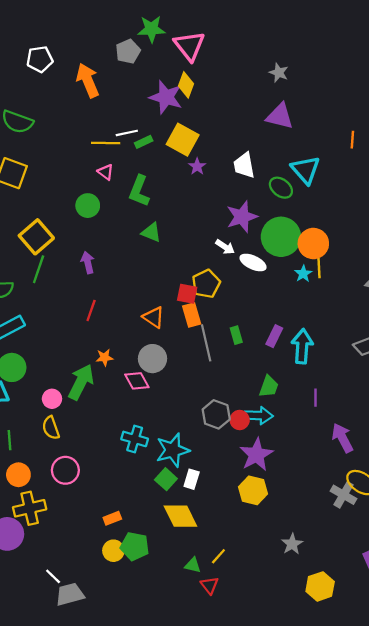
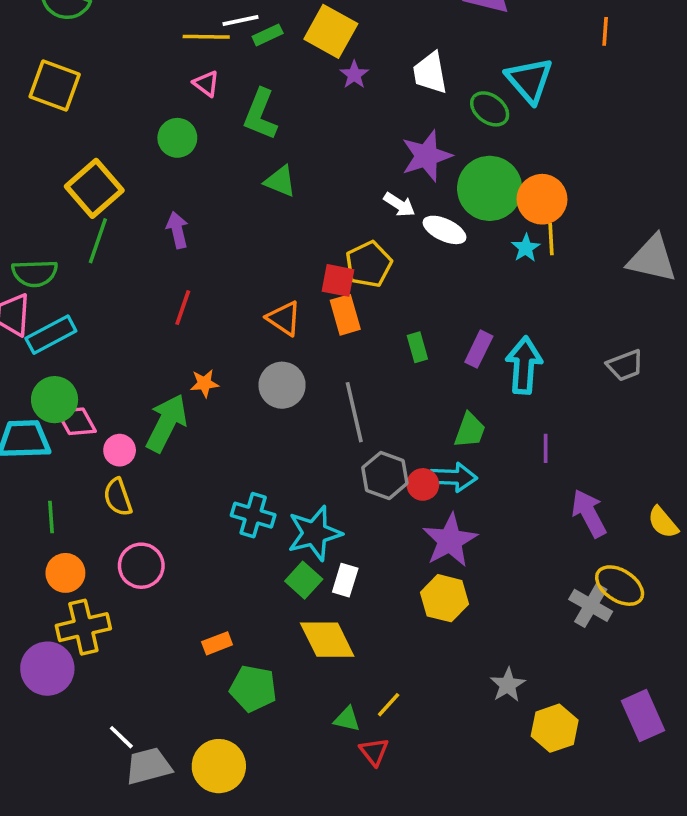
gray line: (206, 343) -> (354, 412), moved
pink diamond: (137, 381) -> (76, 421), moved
yellow circle: (113, 551) -> (219, 766), moved, size x1.5
yellow hexagon: (320, 586) -> (555, 728), moved

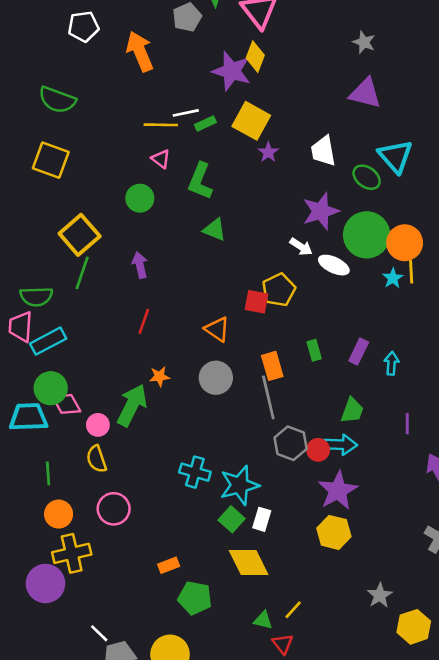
orange rectangle: (345, 315) -> (272, 366), moved
cyan arrow: (524, 365) -> (391, 363), size x0.6

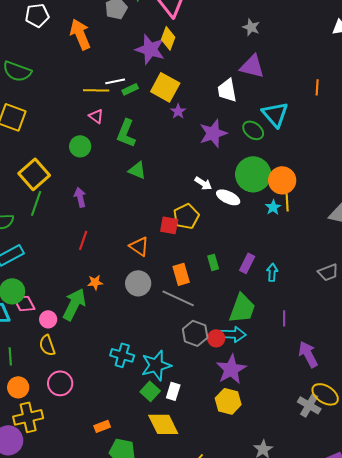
white trapezoid: (323, 151) -> (227, 90), moved
purple star: (321, 211) -> (213, 133), moved
gray line: (268, 397) -> (178, 298), turned -52
green trapezoid: (352, 411) -> (242, 308), size x1.5

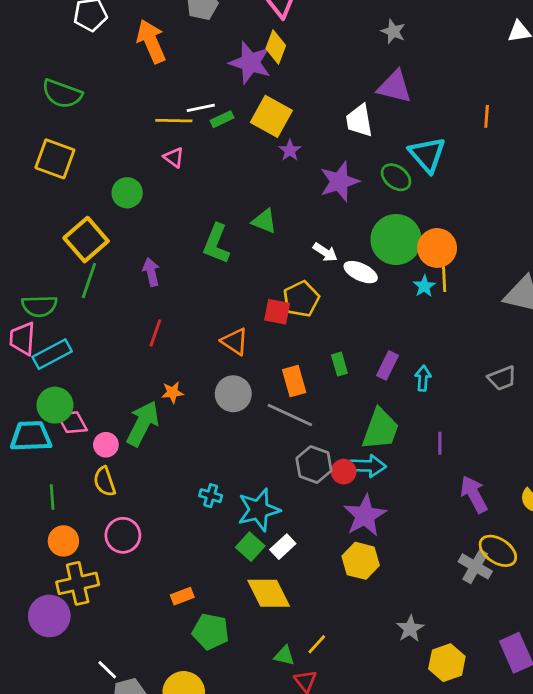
green L-shape: (126, 133) -> (216, 244), moved
green circle: (80, 146) -> (127, 193), moved
green triangle: (137, 170) -> (264, 221), moved
cyan cross: (122, 355) -> (211, 496), size x0.7
white rectangle: (173, 391) -> (283, 547), turned 30

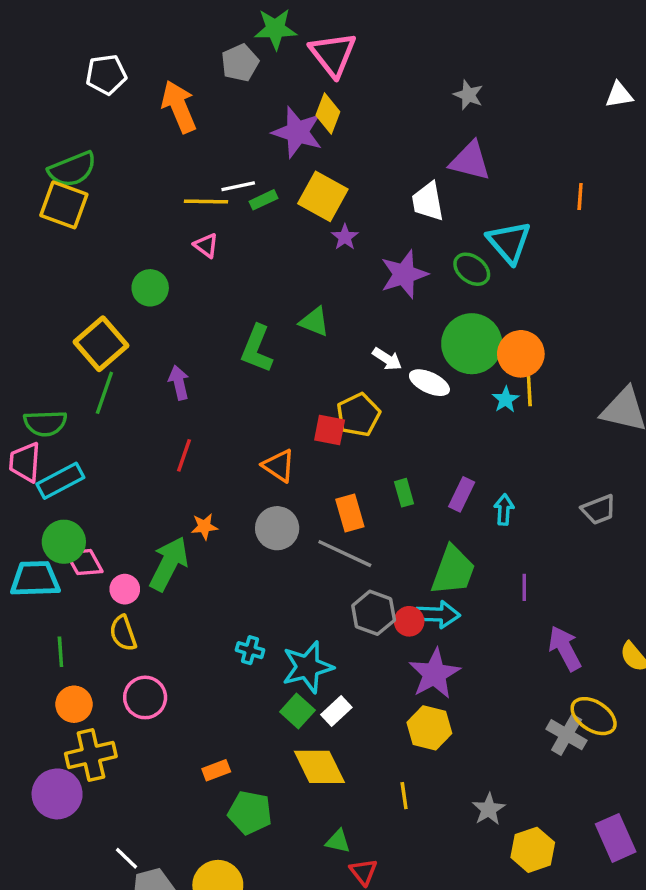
green semicircle: (62, 94) -> (72, 169), turned -42
yellow square: (55, 159) -> (64, 205), moved
yellow line: (317, 644) -> (404, 796), moved, turned -50

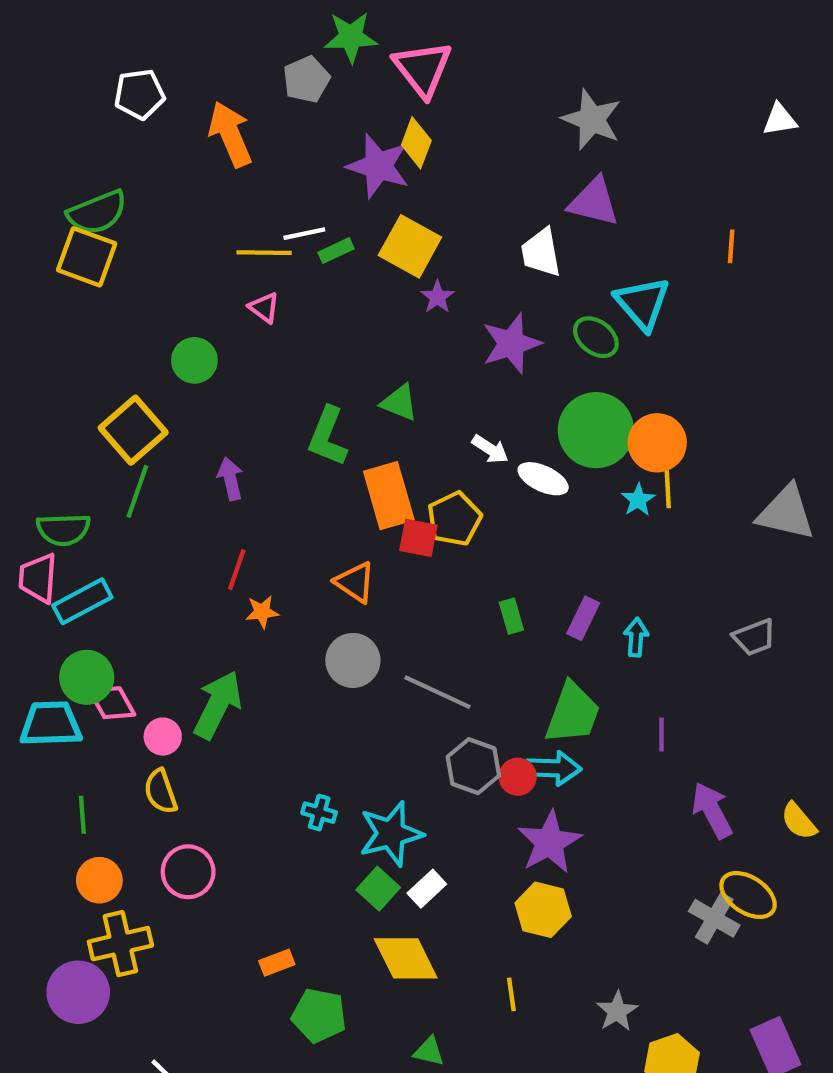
gray star: (468, 95) -> (592, 120), size x1.6
orange rectangle: (350, 513) -> (389, 496), moved, size x1.4
orange star: (204, 526) -> (262, 612), moved

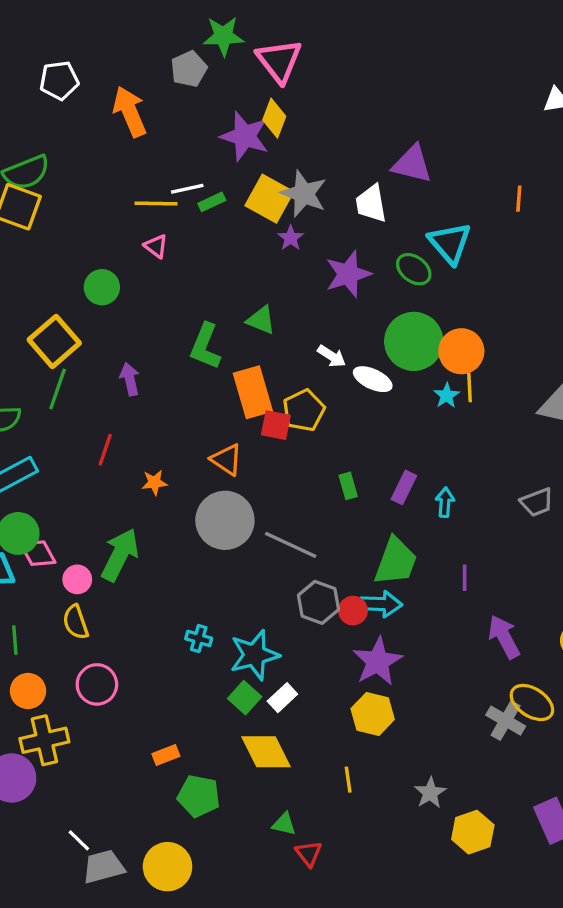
gray star: (592, 120) -> (304, 194), moved
red line: (237, 570) -> (105, 450), moved
gray circle: (353, 660) -> (225, 520), size x1.4

